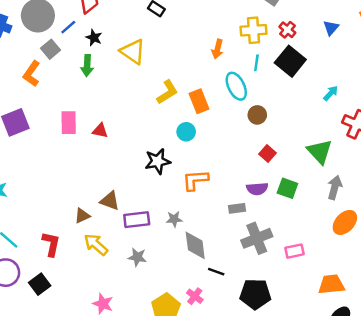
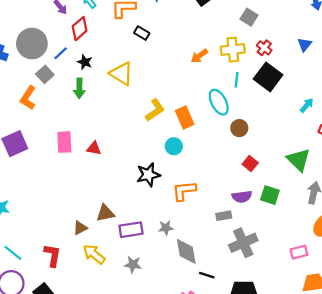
orange arrow: (218, 49) -> (199, 56), moved, turned 42
brown triangle: (110, 201) -> (105, 213), turned -30
pink rectangle: (295, 251) -> (299, 252), moved

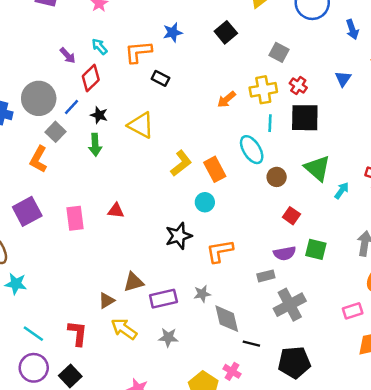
black square: (268, 77) -> (305, 118), turned -32
cyan arrow: (307, 105) -> (342, 191), moved
pink rectangle: (64, 142) -> (75, 218), moved
green triangle: (298, 160) -> (317, 168), moved

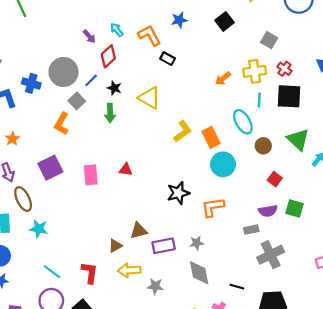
orange L-shape: (138, 52) -> (149, 35), turned 65
cyan circle: (205, 202) -> (223, 164), moved, size x1.5
gray diamond: (227, 319) -> (199, 273), moved
yellow arrow: (124, 329) -> (129, 270), turned -40
gray star: (168, 337) -> (155, 286), moved

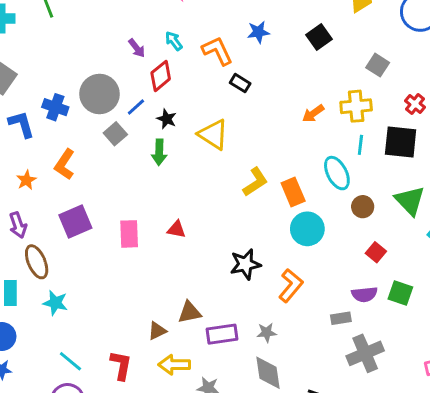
red cross: (284, 69) -> (415, 104), moved
orange L-shape: (62, 124) -> (65, 164), moved
orange L-shape: (213, 207) -> (291, 286), turned 135

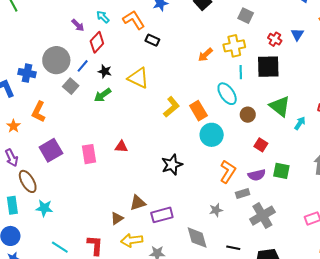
green arrow: (159, 152) -> (103, 95), turned 60
orange L-shape: (291, 286) -> (228, 172), moved
gray star: (267, 333) -> (216, 210), moved

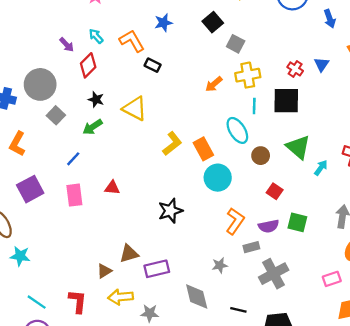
gray square: (246, 16) -> (236, 44), moved
blue line: (83, 66) -> (73, 159), moved

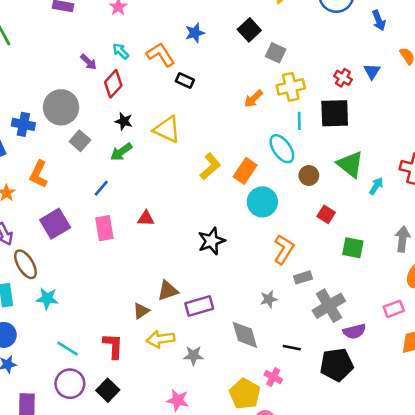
orange rectangle: (203, 149) -> (245, 171), turned 65
purple semicircle: (269, 226) -> (354, 331), moved

